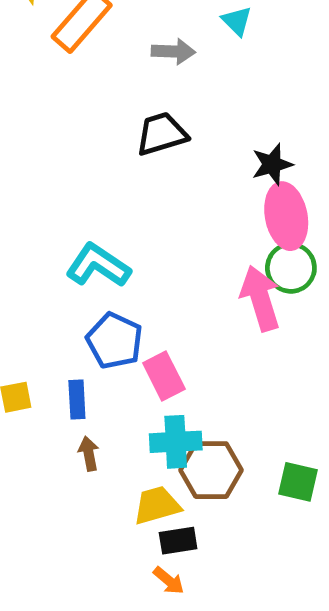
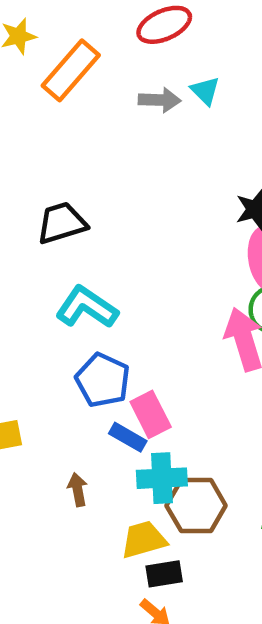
cyan triangle: (237, 21) -> (205, 91), moved
black trapezoid: (162, 134) -> (62, 223), moved
blue rectangle: (77, 400) -> (128, 437), moved, turned -57

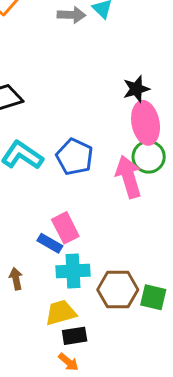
blue pentagon: (103, 380) -> (75, 157), moved
brown hexagon: (196, 506) -> (118, 290), moved

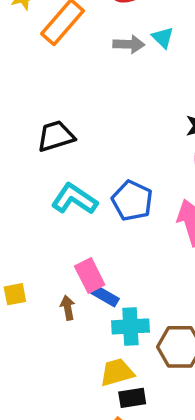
pink rectangle: (65, 228) -> (90, 275), moved
brown arrow: (16, 279) -> (68, 308), moved

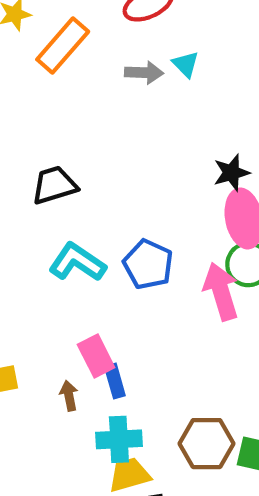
blue rectangle: (105, 296) -> (115, 381), turned 44
cyan cross: (130, 326) -> (119, 439), moved

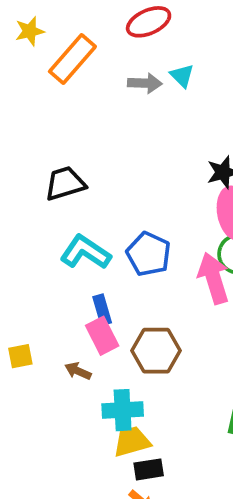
blue rectangle: (115, 381) -> (102, 310), moved
brown arrow: (69, 396) -> (78, 371), turned -55
brown hexagon: (206, 444) -> (156, 351), moved

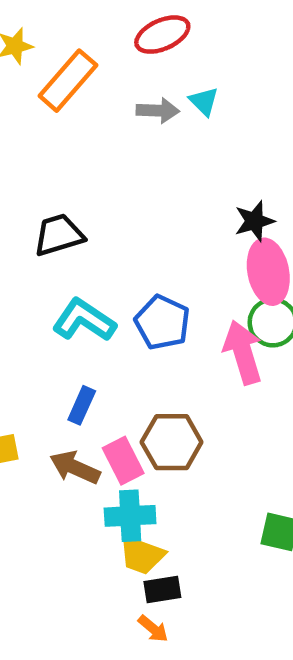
blue rectangle: (102, 310) -> (82, 405), moved, turned 40
pink rectangle: (102, 336) -> (123, 461), moved
brown arrow: (78, 371) -> (75, 467), size x1.5
yellow trapezoid: (132, 442) -> (142, 555), turned -144

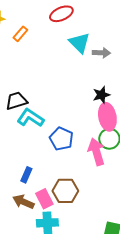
orange rectangle: (68, 81) -> (20, 34), size x0.6
cyan triangle: (204, 101) -> (79, 43), size x1.6
gray arrow: (158, 111) -> (101, 53), moved
cyan L-shape: (84, 320) -> (30, 118), moved

